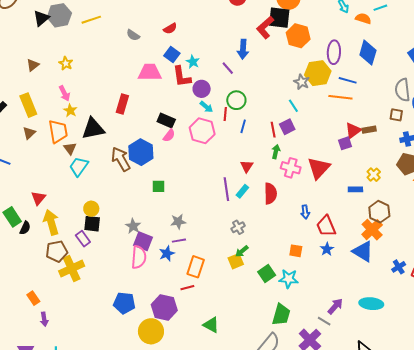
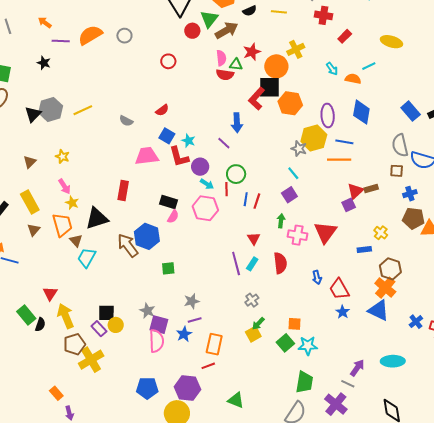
red line: (273, 130) -> (257, 201), moved, turned 35
yellow circle: (91, 209) -> (116, 325), moved
orange square: (296, 251) -> (294, 324), moved

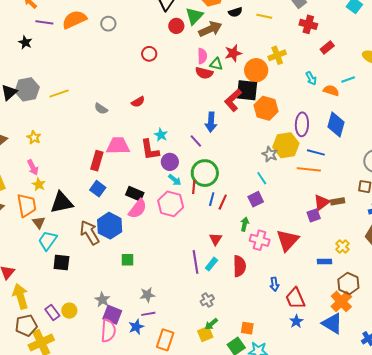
blue square: (167, 136) -> (98, 189), moved
green circle: (236, 174) -> (205, 173), size x1.4
red rectangle: (123, 191) -> (97, 161), moved
pink semicircle: (173, 217) -> (138, 209), size x1.5
black square: (106, 313) -> (61, 263), moved

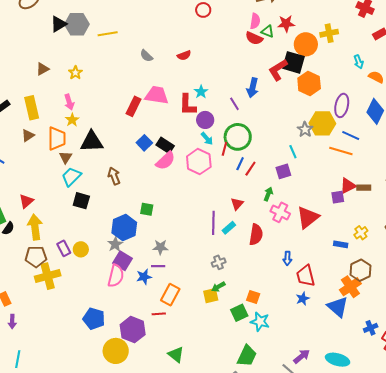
blue square: (98, 189) -> (144, 143), moved
blue hexagon: (110, 226) -> (124, 228), moved
brown arrow: (90, 233) -> (114, 176), size x0.7

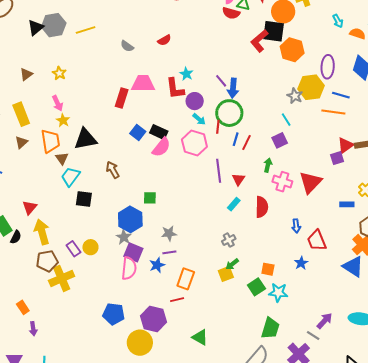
blue arrow: (252, 88) -> (233, 88), moved
purple line: (213, 223) -> (219, 171), moved
blue star: (303, 299) -> (301, 263), moved

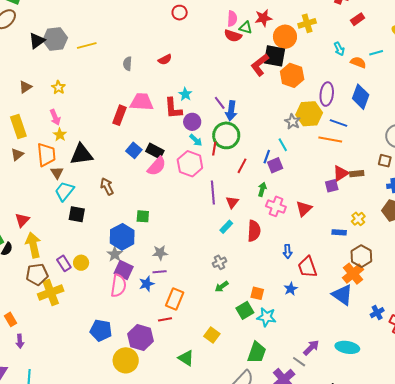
gray semicircle: (127, 46) -> (127, 64), turned 56
blue line: (236, 139) -> (267, 157), moved
red triangle: (310, 182) -> (304, 209), size x0.7
yellow square: (226, 274) -> (212, 335), moved, turned -35

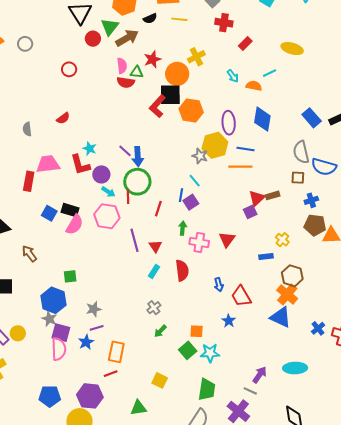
green triangle: (186, 358) -> (138, 408), turned -30

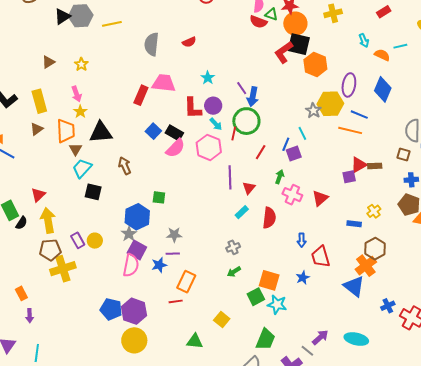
orange circle: (177, 74) -> (295, 24), moved
gray semicircle: (27, 129) -> (152, 44), size x1.6
red L-shape: (80, 165) -> (193, 108), moved
orange square: (197, 331) -> (269, 280), size x1.5
purple hexagon: (90, 396) -> (134, 311), moved

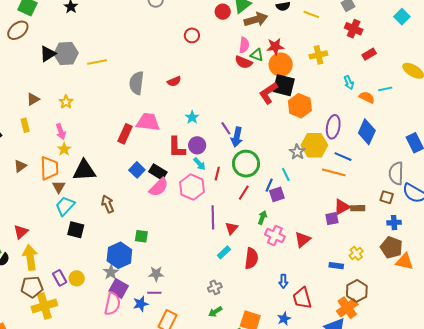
yellow rectangle: (39, 101) -> (25, 125), moved, size x0.6
green circle: (246, 121) -> (246, 164), moved

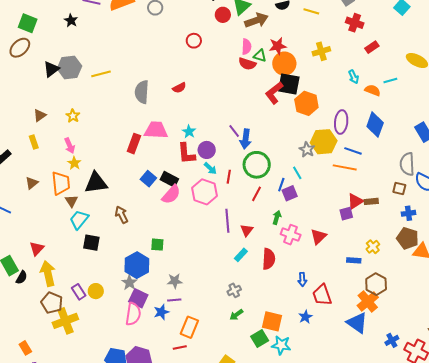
cyan star: (192, 117) -> (189, 132), moved
brown pentagon: (32, 287) -> (52, 303), turned 30

